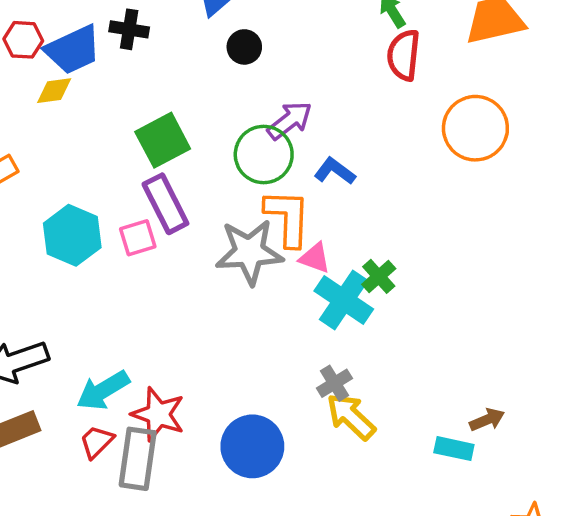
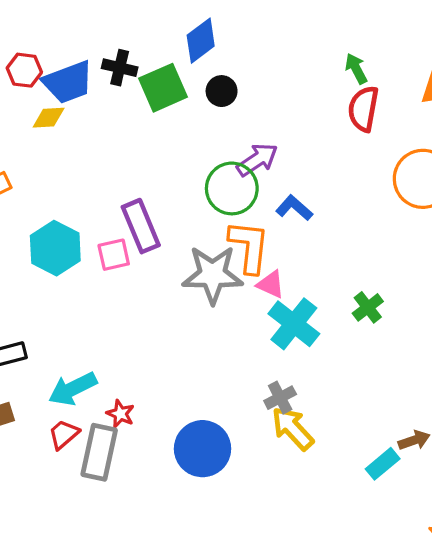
green square: (163, 140) -> (163, 88), moved
green cross: (379, 276) -> (368, 307), moved
red star: (158, 414) -> (120, 414), size x0.6
cyan rectangle: (454, 449) -> (383, 464), turned -56

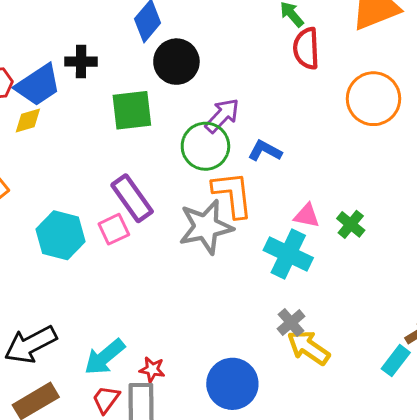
green square: (163, 88) -> (132, 110), moved, turned 30
black circle: (222, 91) -> (176, 62), size x1.6
pink triangle: (271, 284) -> (307, 216), moved

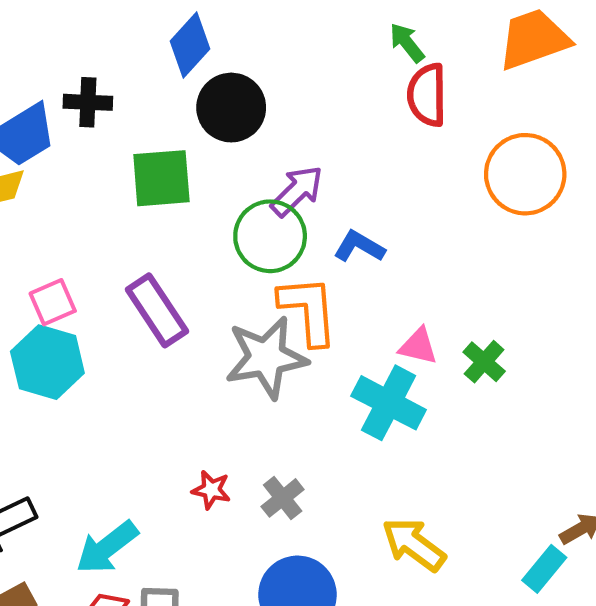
pink square: (114, 229) -> (53, 302), moved
gray cross: (291, 323) -> (283, 498), moved
red star: (152, 369) -> (211, 490), moved

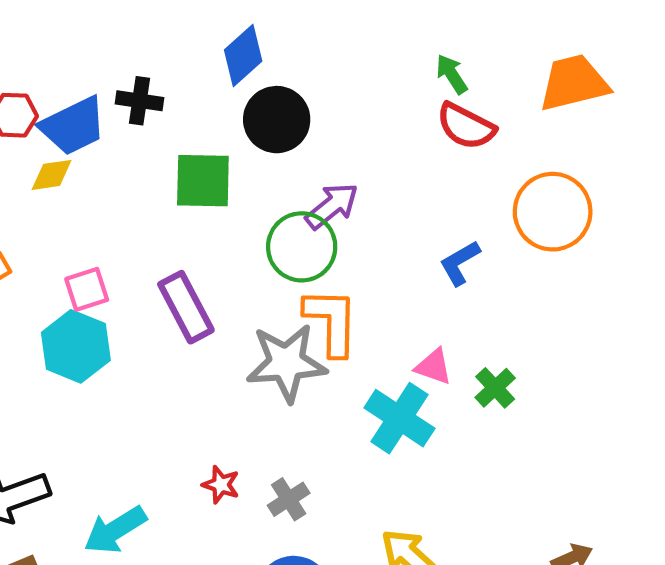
red semicircle: (427, 95) -> (466, 126), turned -68
blue L-shape: (359, 246) -> (460, 263), moved, turned -66

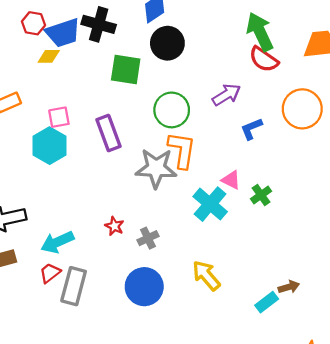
green arrow: (452, 74) -> (260, 32), size x1.8
black cross: (140, 101) -> (99, 24), size x1.4
purple arrow: (332, 206) -> (226, 95), moved

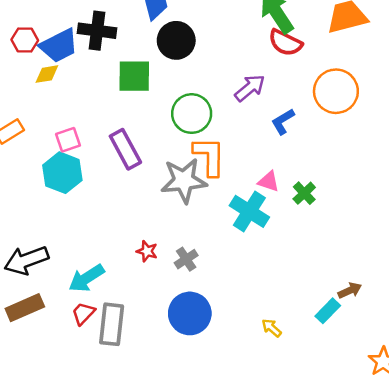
yellow arrow: (206, 275) -> (272, 328), moved, size x0.6

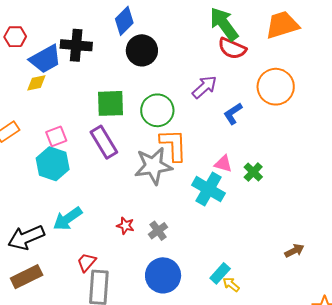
red hexagon: (25, 40) -> (15, 37), moved
green square: (134, 76) -> (111, 103), moved
cyan arrow: (86, 278) -> (68, 219), moved
cyan rectangle: (328, 311) -> (220, 273), moved
red trapezoid: (83, 313) -> (87, 262), moved

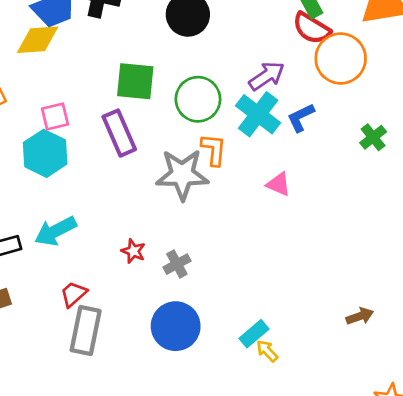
yellow diamond: (36, 83) -> (38, 40), size x1.5
orange circle: (276, 87) -> (341, 58), moved
orange L-shape: (173, 145) -> (214, 150), size x0.7
green cross: (253, 172) -> (373, 137), moved
cyan cross: (209, 189) -> (258, 114), moved

